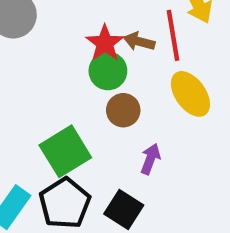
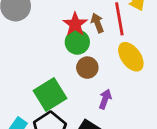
brown arrow: (139, 41) -> (97, 23), turned 54

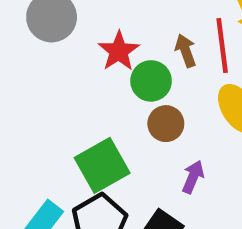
red star: (75, 24) -> (119, 51), moved

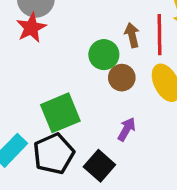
red star: (119, 51) -> (31, 28), moved
brown circle: (166, 124) -> (122, 78), moved

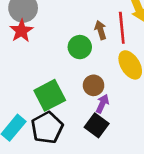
brown circle: (122, 78) -> (94, 85), moved
black square: (99, 166) -> (97, 125), moved

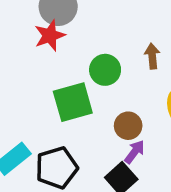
green circle: (80, 47) -> (105, 70), moved
green square: (50, 95) -> (73, 102), moved

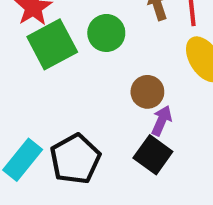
green square: (73, 102) -> (52, 44), moved

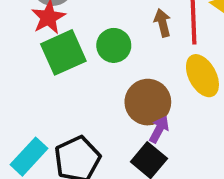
brown circle: (147, 92) -> (148, 102), size x1.5

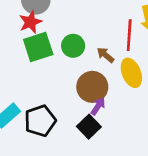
brown arrow: (163, 23) -> (105, 55), moved, turned -42

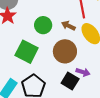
green square: (38, 47) -> (27, 52), moved, turned -30
purple arrow: (98, 106) -> (83, 72), moved, turned 88

